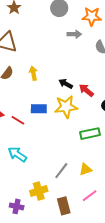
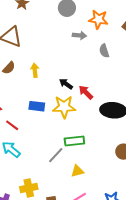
red line: (18, 120) -> (12, 125), moved
green rectangle: (90, 134) -> (74, 141), moved
gray line: (61, 171) -> (56, 155), moved

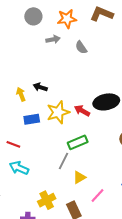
yellow arrow: (35, 70) -> (21, 94), moved
black arrow: (66, 84) -> (40, 87), moved
red arrow: (86, 92) -> (82, 111), moved
yellow triangle: (77, 171) -> (79, 177), moved

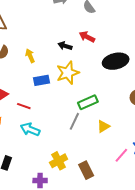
black arrow: (40, 87) -> (65, 46), moved
red arrow: (82, 111) -> (87, 37), moved
yellow triangle: (79, 177) -> (103, 126), moved
pink line: (97, 195) -> (121, 155), moved

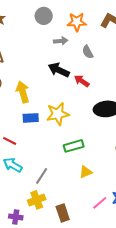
black arrow: (65, 46) -> (59, 70), moved, size x1.5
yellow arrow: (30, 56) -> (23, 92), size x1.5
gray line: (74, 121) -> (42, 176), moved

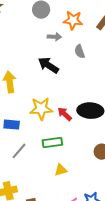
red arrow: (82, 81) -> (65, 114), moved
blue rectangle: (31, 118) -> (12, 125), moved
gray line: (42, 176) -> (19, 151), moved

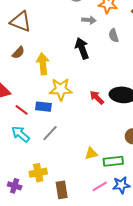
black arrow: (48, 65) -> (82, 48), turned 35
yellow star: (41, 109) -> (61, 89), moved
green rectangle: (52, 143) -> (113, 161), moved

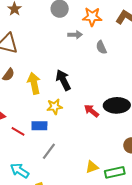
black arrow: (82, 48) -> (63, 80), moved
yellow star: (61, 89) -> (55, 107), size x0.7
cyan arrow: (20, 134) -> (20, 171), moved

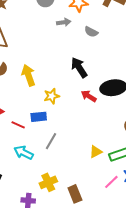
gray semicircle: (101, 47) -> (91, 32), turned -32
black arrow: (63, 80) -> (79, 68), moved
cyan arrow: (20, 171) -> (24, 153), moved

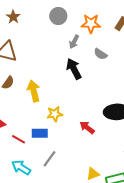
gray arrow: (64, 22) -> (74, 42), turned 120
black arrow: (79, 68) -> (74, 69), moved
red arrow: (89, 96) -> (87, 127), moved

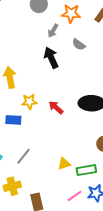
red arrow: (87, 127) -> (56, 107), moved
gray line: (50, 159) -> (24, 156), moved

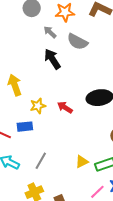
gray arrow: (53, 31) -> (50, 32), turned 112
gray semicircle: (79, 45) -> (77, 42), size x1.5

